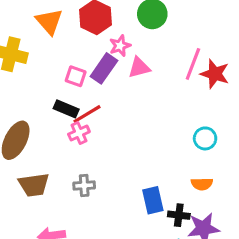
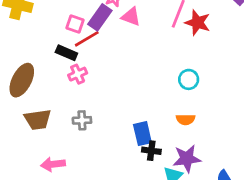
pink triangle: (139, 68) -> (131, 17), turned 35
red line: (87, 114) -> (87, 39), moved
black cross: (179, 215) -> (151, 151), moved

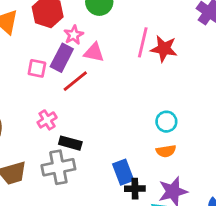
red line: (87, 39) -> (75, 81), moved
black rectangle: (66, 53) -> (70, 143), moved
cyan circle: (189, 79) -> (166, 122), moved
gray cross: (82, 120) -> (58, 167), size x1.6

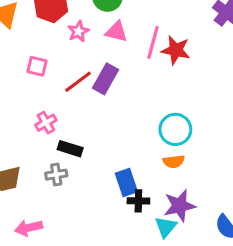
pink triangle: (94, 52) -> (116, 32), moved
purple rectangle: (62, 58) -> (106, 79), moved
cyan circle: (166, 122) -> (175, 129), size x1.4
gray cross: (58, 167) -> (56, 175), size x0.6

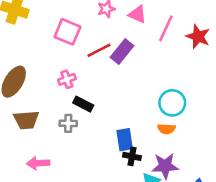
red star: (176, 50) -> (198, 37), moved
pink square: (37, 66) -> (67, 32), size x1.5

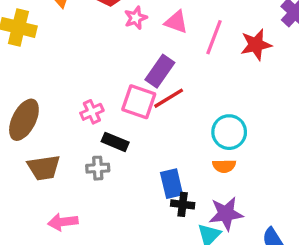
pink square: (67, 32) -> (139, 102), moved
red star: (198, 37) -> (256, 45), turned -30
red line: (99, 50) -> (169, 98), moved

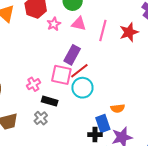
cyan circle: (229, 132) -> (82, 88), moved
gray cross: (98, 168) -> (41, 118), turned -32
blue rectangle: (172, 184) -> (103, 123), moved

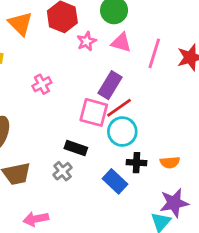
pink cross: (33, 84) -> (42, 84), moved
blue rectangle: (103, 123) -> (115, 181), moved, turned -30
black cross: (95, 135) -> (137, 163), moved

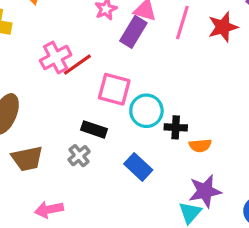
pink cross: (42, 84) -> (56, 58), size x1.4
purple rectangle: (110, 85) -> (133, 32), moved
red line: (119, 108) -> (77, 65), moved
black cross: (137, 163) -> (176, 127), moved

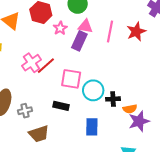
gray cross: (79, 156) -> (25, 111), moved, turned 32
brown trapezoid: (27, 159) -> (39, 134), moved
blue rectangle: (138, 167) -> (92, 127), turned 54
purple star: (205, 191) -> (139, 121), moved

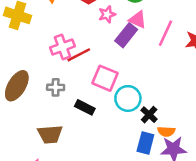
black cross: (113, 99) -> (149, 115), turned 32
gray cross: (25, 111) -> (56, 87), moved
blue rectangle: (92, 127) -> (145, 143), moved

